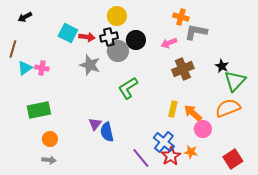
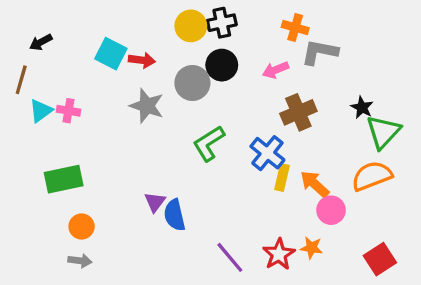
black arrow: (25, 17) -> (41, 42), moved
black cross: (109, 37) -> (222, 23), moved
blue cross: (164, 142) -> (267, 153), moved

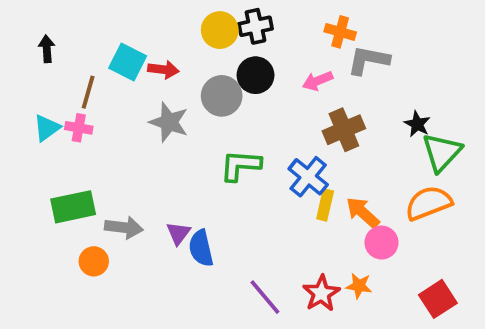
black arrow: (41, 42) -> (47, 49), turned 115
brown line: (21, 80) -> (88, 92), moved
green L-shape: (209, 143) -> (240, 165), turned 36
gray arrow: (80, 261) -> (124, 228), moved, size x1.4

